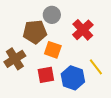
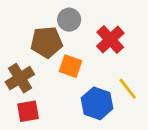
red square: (46, 75) -> (28, 111), moved

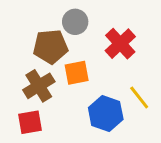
orange square: (70, 66) -> (77, 73), turned -30
brown cross: (20, 78) -> (39, 86), moved

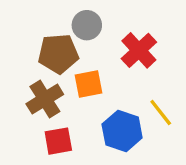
red square: (30, 122) -> (58, 141), moved

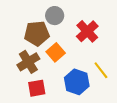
orange square: (89, 84) -> (56, 52), turned -30

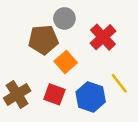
brown cross: (28, 62) -> (17, 94), moved
red square: (37, 88) -> (54, 94), moved, turned 30

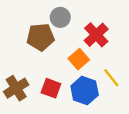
orange square: (66, 62) -> (79, 59), moved

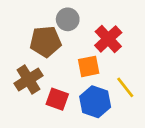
orange square: (79, 59) -> (89, 66), turned 30
brown cross: (16, 88) -> (28, 79), moved

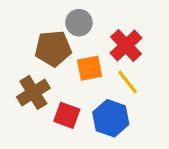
orange square: (89, 66) -> (90, 68), moved
yellow line: (125, 87) -> (128, 82), moved

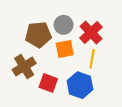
gray circle: (79, 23) -> (64, 25), moved
yellow line: (128, 82) -> (92, 59), turned 48

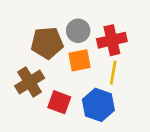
red cross: (91, 33) -> (112, 40), turned 30

